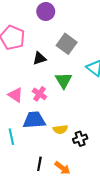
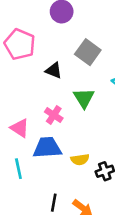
black triangle: (39, 58) -> (54, 70), turned 40
pink triangle: (15, 95) -> (20, 128), moved

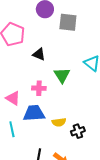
gray square: (88, 52) -> (68, 22), moved, turned -30
pink cross: (54, 115) -> (39, 88), turned -32

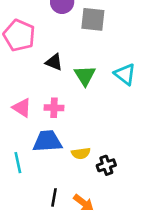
green triangle: (62, 75) -> (85, 76), moved
pink triangle: (13, 98) -> (22, 108), moved

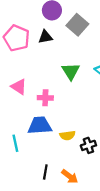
gray square: (93, 19) -> (77, 25), turned 35
black triangle: (54, 62) -> (45, 37), moved, turned -32
pink triangle: (22, 108) -> (19, 87), moved

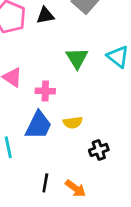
blue trapezoid: (40, 125) -> (38, 125), turned 120
yellow semicircle: (67, 135) -> (73, 123), moved

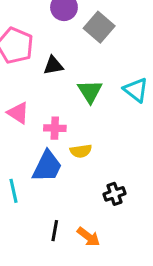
black triangle: (45, 15) -> (53, 65), moved
yellow semicircle: (73, 123) -> (81, 151), moved

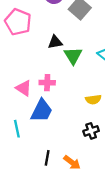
black triangle: (53, 65) -> (55, 42), moved
pink triangle: (18, 113) -> (24, 88), moved
yellow semicircle: (81, 151) -> (93, 99), moved

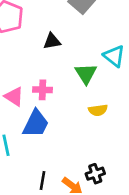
green triangle: (73, 56) -> (86, 74), moved
black cross: (91, 131) -> (95, 174), moved

